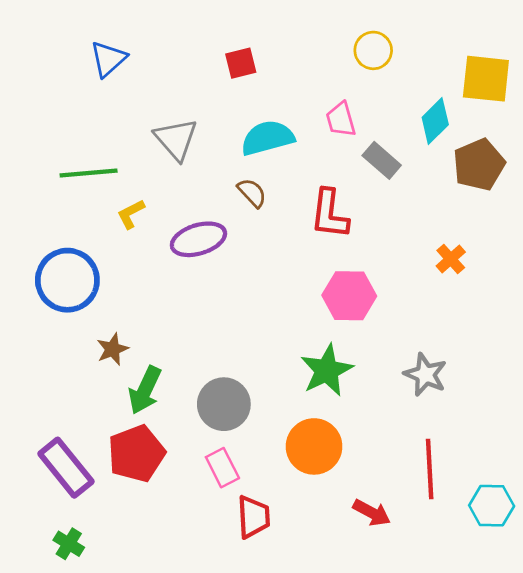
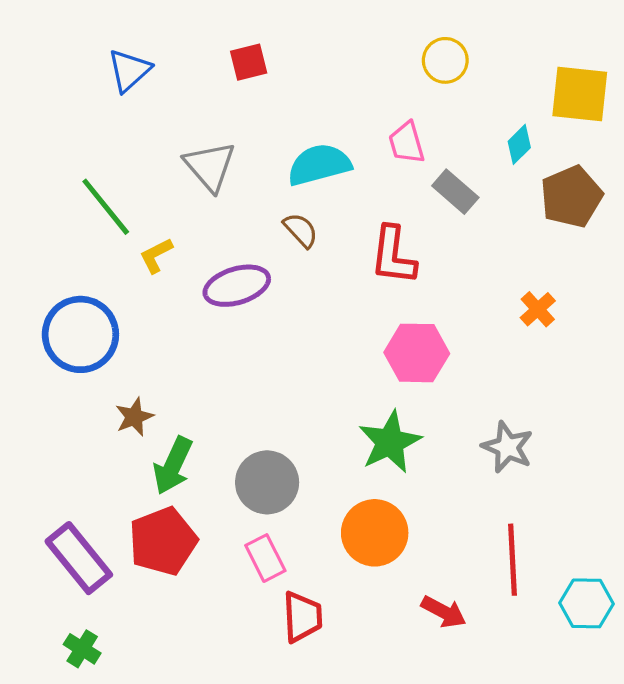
red square: (241, 63) -> (249, 62), moved
cyan diamond: (435, 121) -> (519, 144), size x0.7
green line: (89, 173) -> (106, 207), turned 56

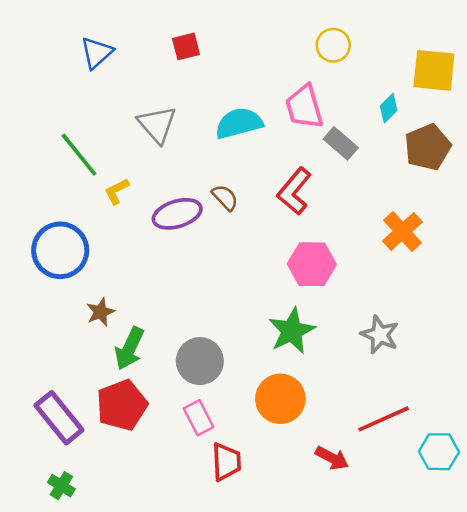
pink trapezoid: (407, 143) -> (304, 107), size x1.4
brown semicircle: (301, 230) -> (225, 197), moved
red L-shape: (393, 255) -> (294, 191), turned 33
orange cross: (538, 309) -> (402, 231), size x1.5
red line: (513, 560) -> (384, 419), turned 69

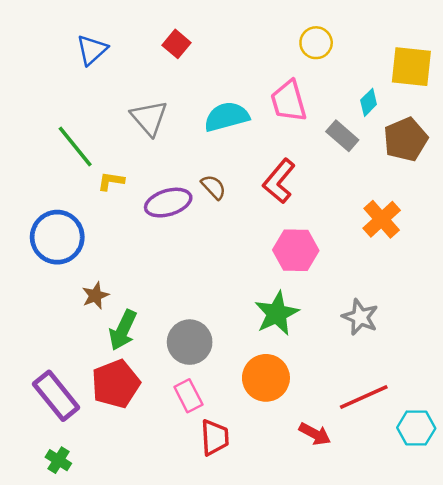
red square: (186, 46) -> (176, 44), turned -36
gray rectangle: (341, 143) -> (342, 136), moved
yellow L-shape: (117, 191) -> (111, 181), turned 36

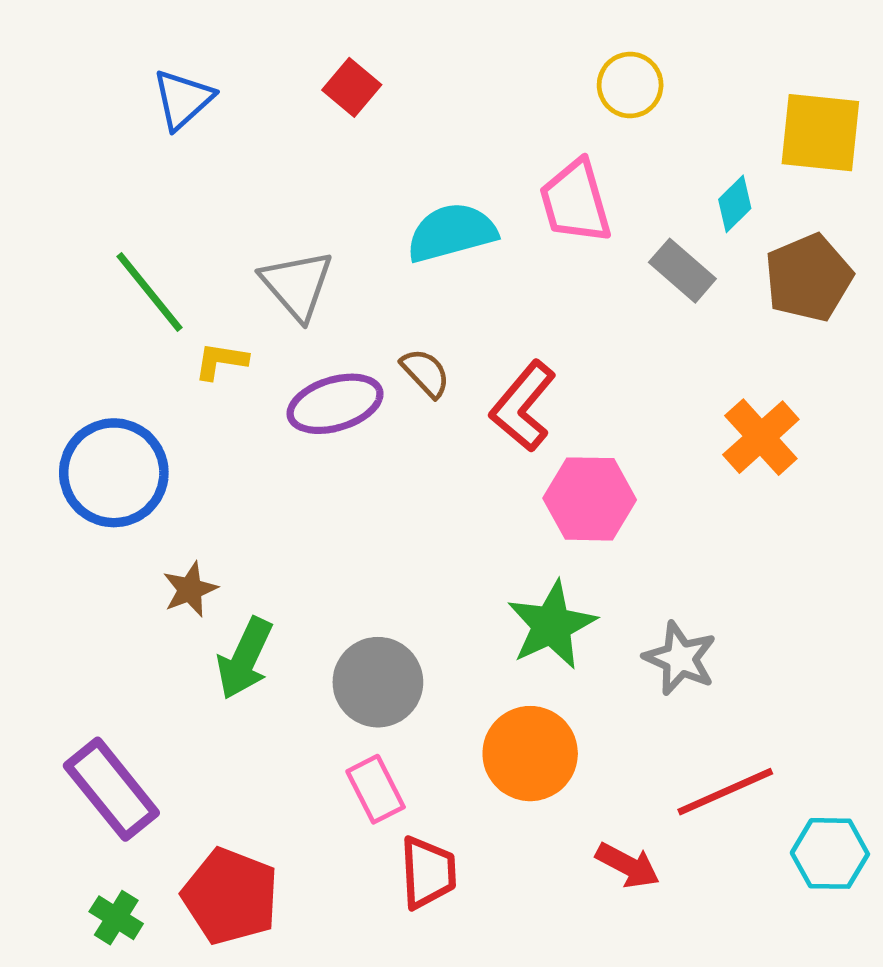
gray triangle: (149, 118) -> (297, 285), moved
red L-shape: (279, 181) -> (523, 406), moved
gray star: (360, 317) -> (680, 658), moved
red pentagon: (116, 384) -> (230, 896), moved, turned -30

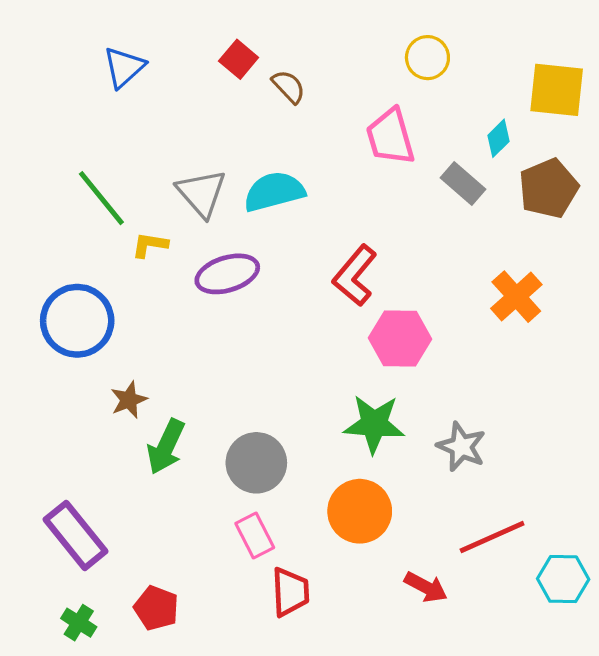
cyan semicircle: (452, 233) -> (274, 192), moved
brown semicircle: (425, 373) -> (289, 87), moved
green star: (552, 625) -> (374, 424), turned 30
red pentagon: (230, 896) -> (156, 608), size x0.7

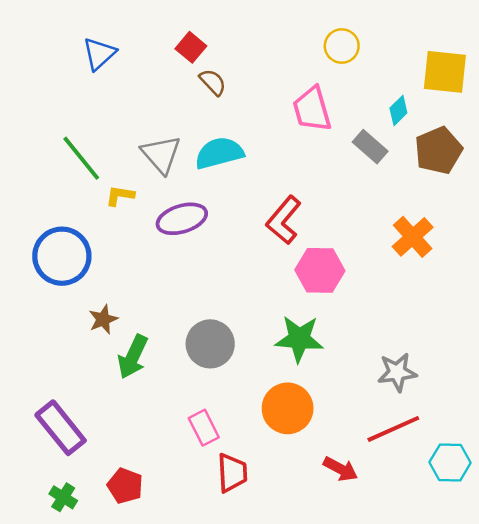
brown semicircle: (289, 87) -> (213, 82), moved
gray star: (461, 447) -> (397, 372), moved, turned -30
gray circle: (256, 463) -> (210, 344), moved

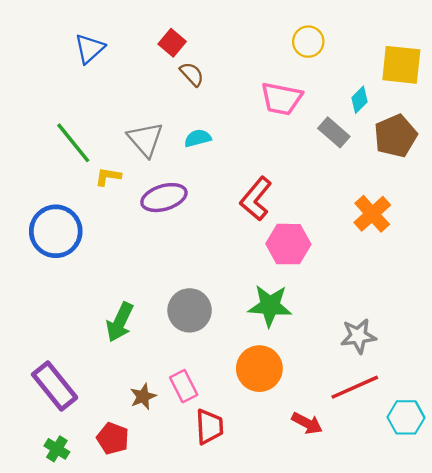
pink trapezoid: (312, 109) -> (281, 99), turned -63
cyan semicircle: (219, 153) -> (198, 138), size x0.6
brown star: (103, 319) -> (143, 396), moved

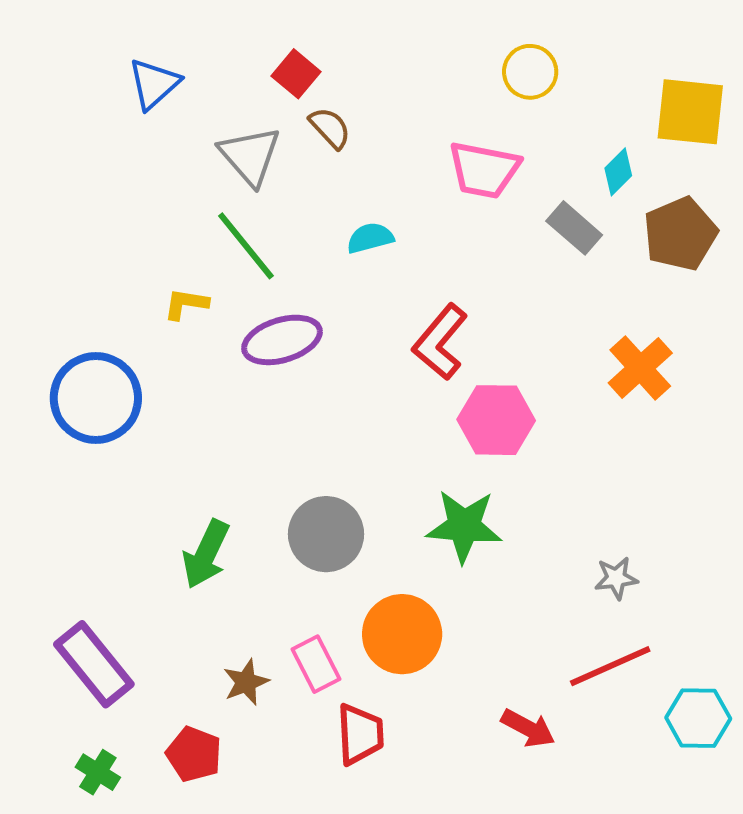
cyan semicircle: (198, 138) -> (370, 238), moved
gray triangle: (145, 139) -> (250, 156), moved
green line: (73, 143) -> (246, 246), moved
gray star: (358, 336) -> (616, 578), size x0.7
orange circle: (259, 369) -> (402, 634), moved

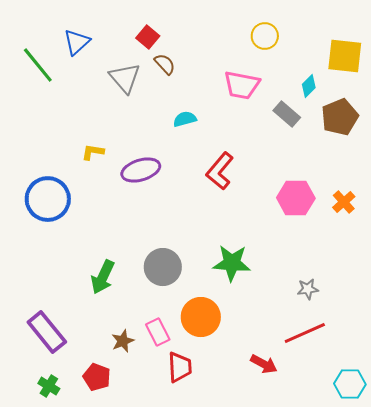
green line: (246, 246) -> (38, 65), moved
orange cross: (640, 368) -> (344, 202), moved, size x0.7
pink hexagon: (496, 420) -> (296, 198), moved
cyan hexagon: (698, 718) -> (350, 384), moved

